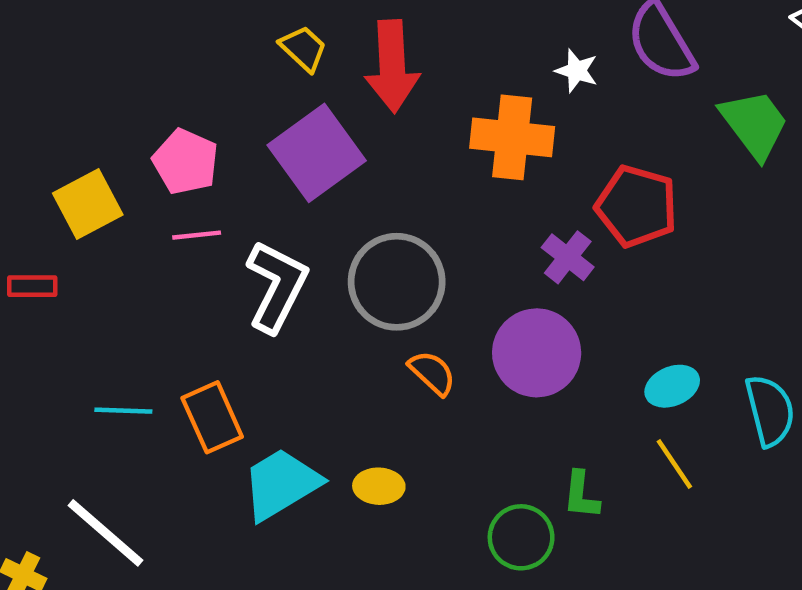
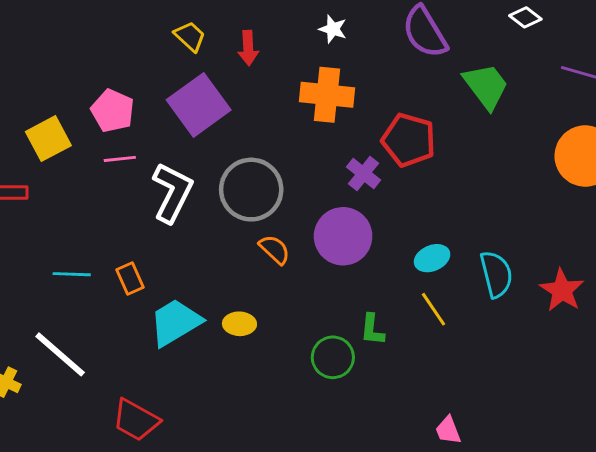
red arrow: (392, 66) -> (248, 48), size x0.6
white star: (577, 71) -> (333, 29), moved
orange rectangle: (212, 417) -> (130, 279), size x0.7

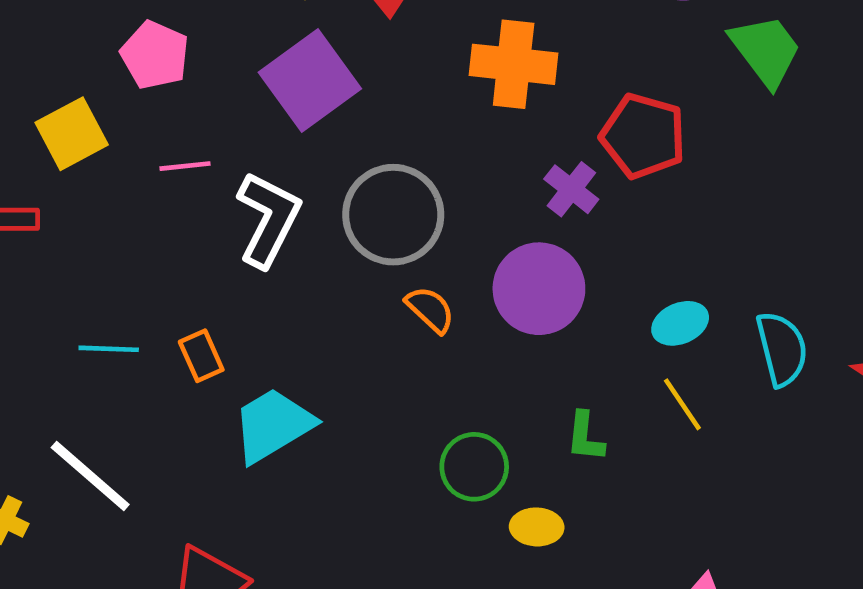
pink pentagon: (113, 111) -> (155, 55), moved
yellow ellipse: (239, 324) -> (537, 527), moved
green circle: (333, 357) -> (474, 467), moved

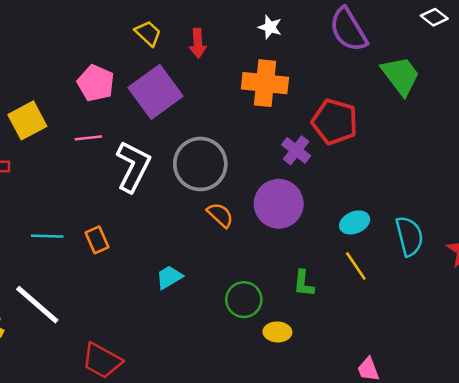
pink pentagon: (155, 55) -> (96, 83), moved
cyan trapezoid: (273, 425) -> (169, 277), moved, size x0.6

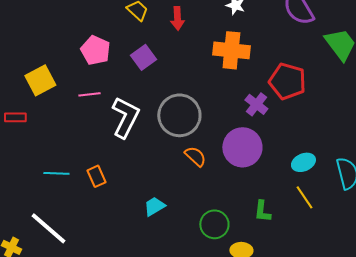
purple square: (155, 92) -> (143, 57), size x0.6

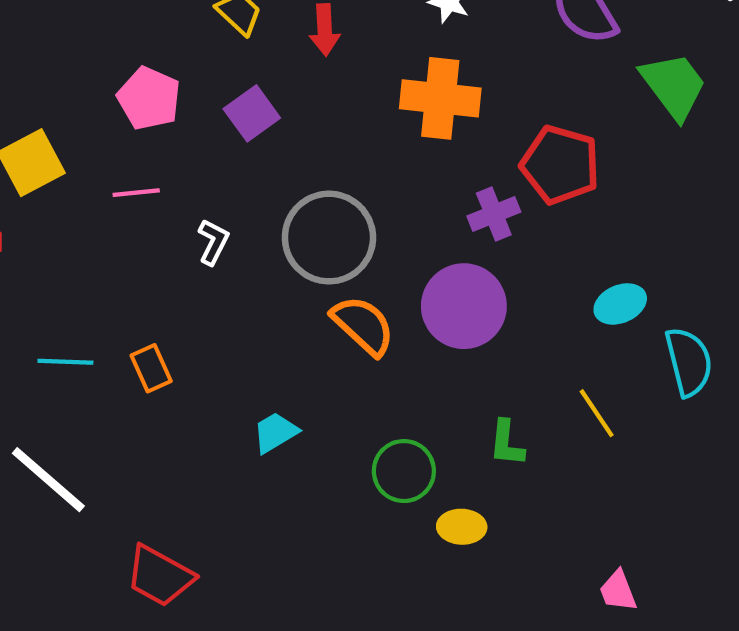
purple cross: (256, 104) -> (494, 214), turned 30
white L-shape: (125, 117) -> (213, 242), size x0.5
orange semicircle: (195, 156) -> (363, 325), size x1.4
cyan ellipse: (303, 162) -> (620, 304), moved

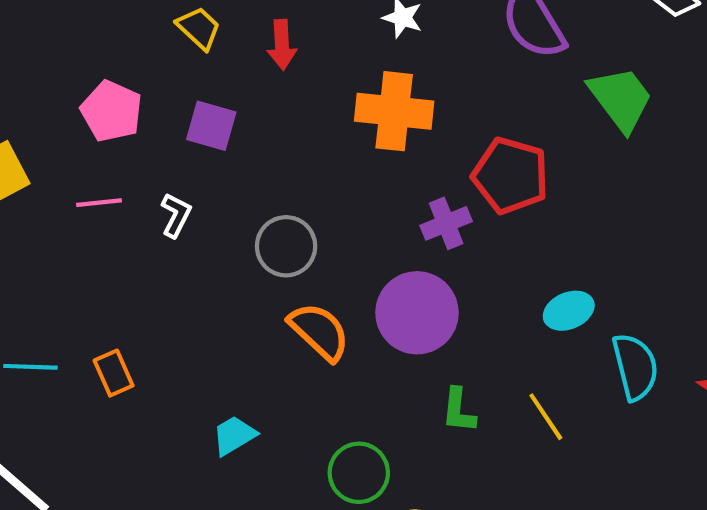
purple square: (252, 113) -> (211, 126), turned -38
gray circle: (329, 238) -> (286, 246), size x0.7
white L-shape: (213, 242) -> (176, 215), moved
green L-shape: (507, 443) -> (459, 410), moved

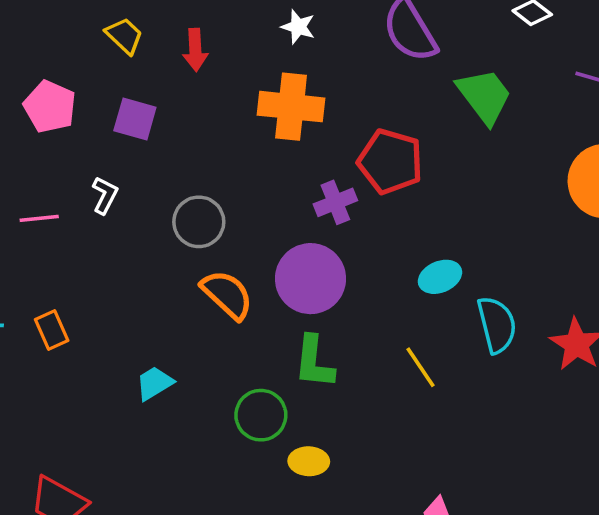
pink line: (99, 203) -> (39, 218), moved
green L-shape: (459, 410) -> (314, 362), moved, size x1.4

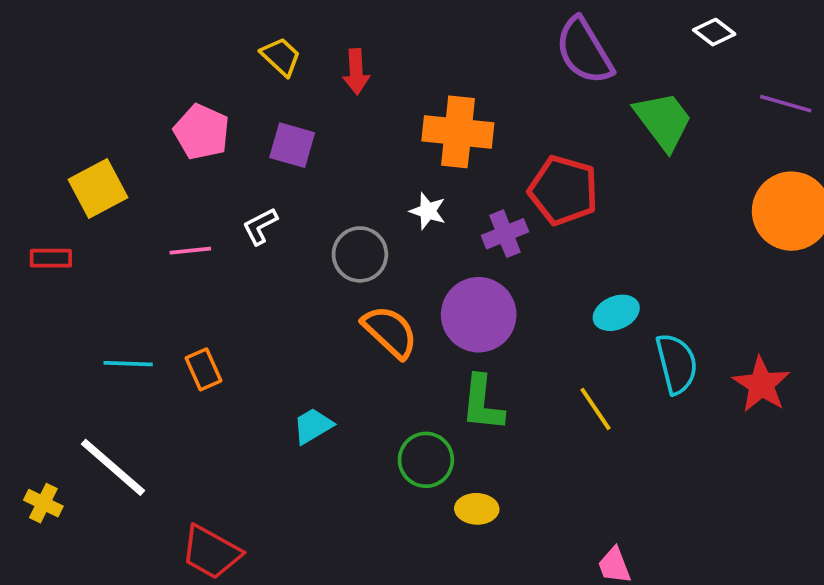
white star: (298, 27) -> (428, 211), moved
white L-shape: (105, 195) -> (260, 226), turned -144

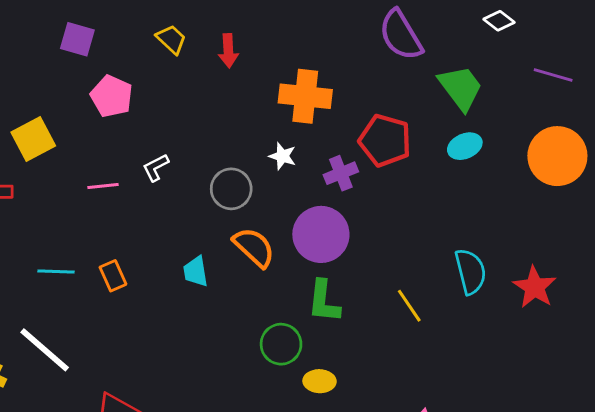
purple square: (292, 145) -> (77, 39), moved
cyan ellipse: (616, 313) -> (465, 146), moved
cyan trapezoid: (313, 426) -> (196, 271), moved, turned -68

